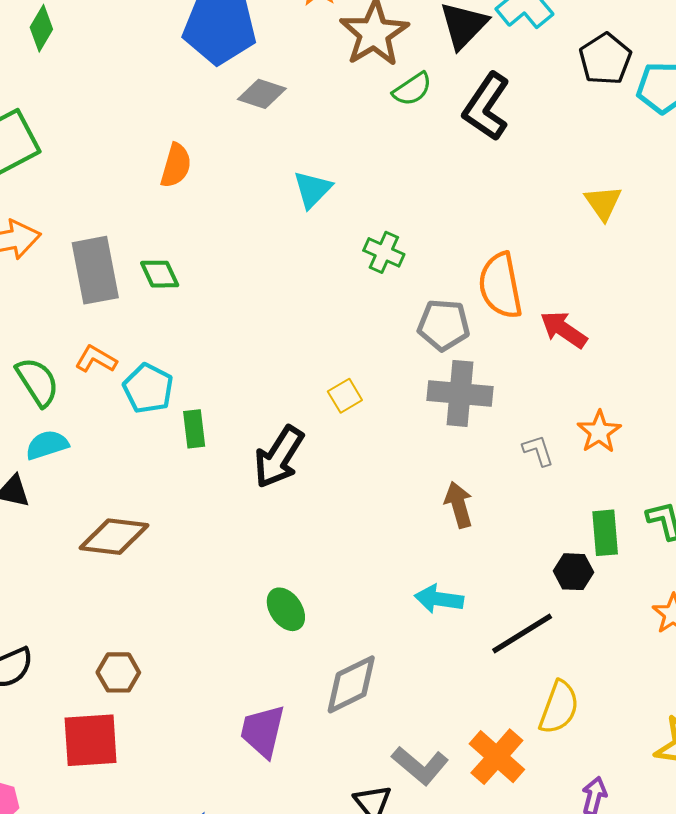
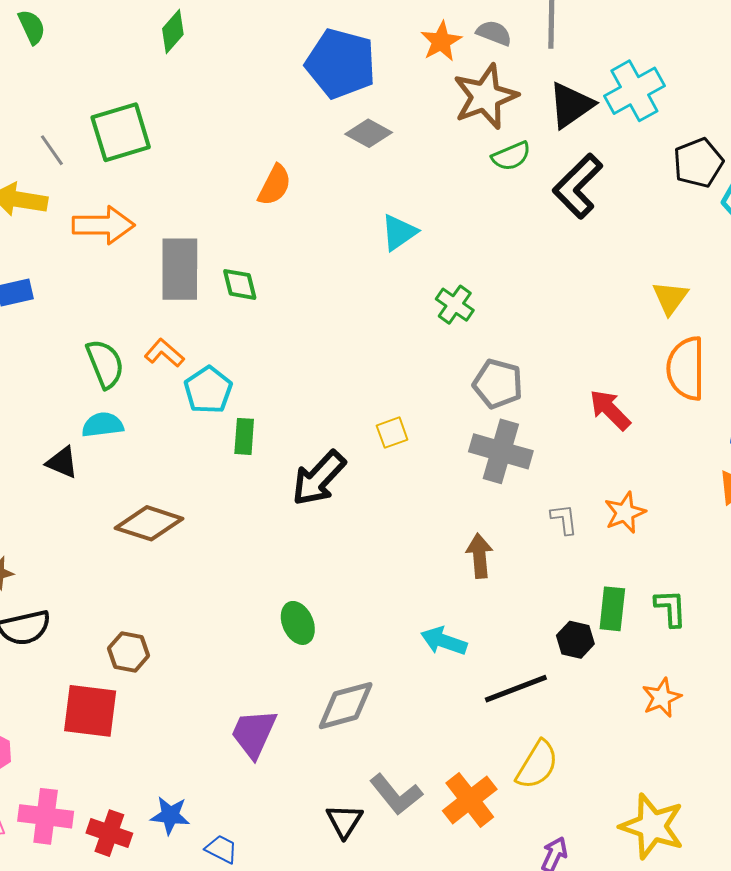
orange semicircle: (500, 286) -> (686, 368), moved

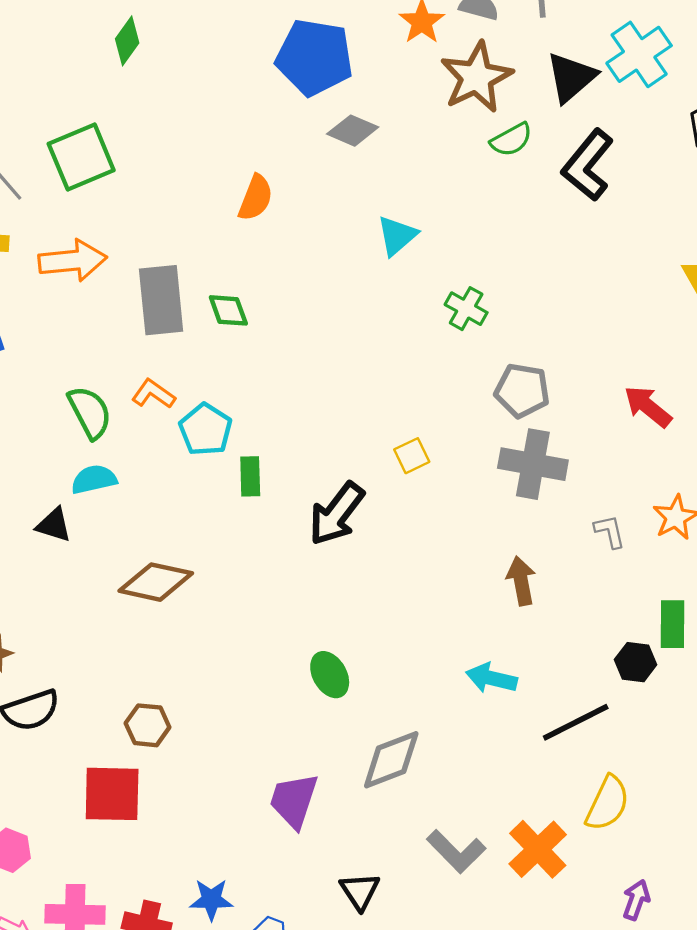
black triangle: (344, 821) -> (360, 891), moved

